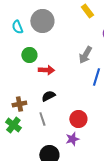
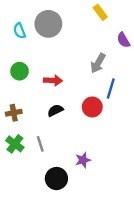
green circle: (29, 55) -> (20, 71), moved
brown cross: (19, 104) -> (14, 113), moved
gray line: (42, 119) -> (40, 144), moved
red circle: (78, 119) -> (92, 107), moved

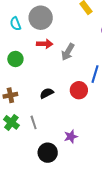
gray arrow: (98, 63) -> (68, 52), moved
red arrow: (53, 80) -> (45, 44), moved

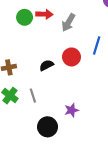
green circle: (15, 59) -> (25, 17), moved
red circle: (79, 90) -> (71, 57), moved

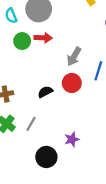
gray arrow: (68, 23) -> (74, 56), moved
gray line: (33, 96) -> (31, 124), turned 48

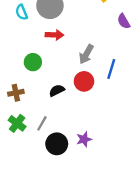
green circle: (22, 41) -> (33, 62), moved
black circle: (46, 157) -> (57, 144), moved

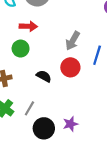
red arrow: (54, 35) -> (28, 26), moved
black semicircle: (57, 90) -> (44, 76), turned 56

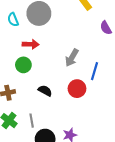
red circle: (70, 67) -> (77, 89), moved
gray line: (29, 108) -> (32, 121), turned -40

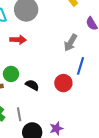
gray arrow: (72, 58) -> (70, 43), moved
green circle: (23, 65) -> (11, 74), moved

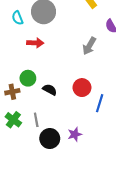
blue line: (81, 66) -> (100, 103), moved

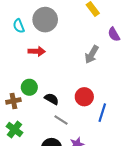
gray line: (36, 120) -> (61, 120), moved, turned -48

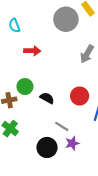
gray circle: (45, 20) -> (66, 19), moved
gray line: (61, 120) -> (62, 126), moved

